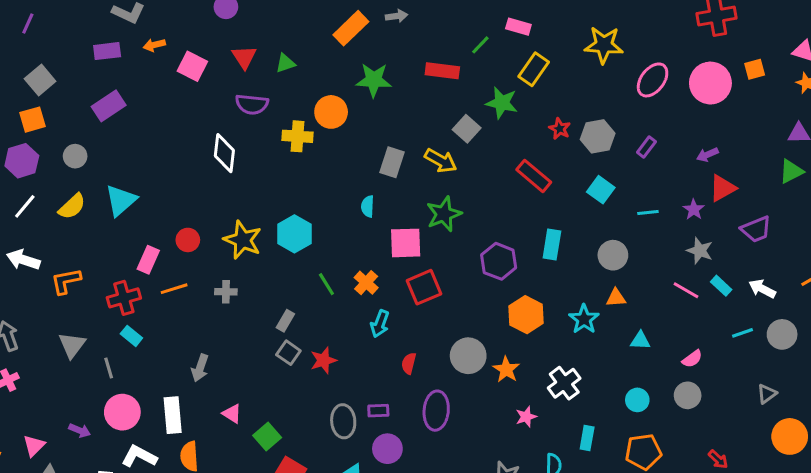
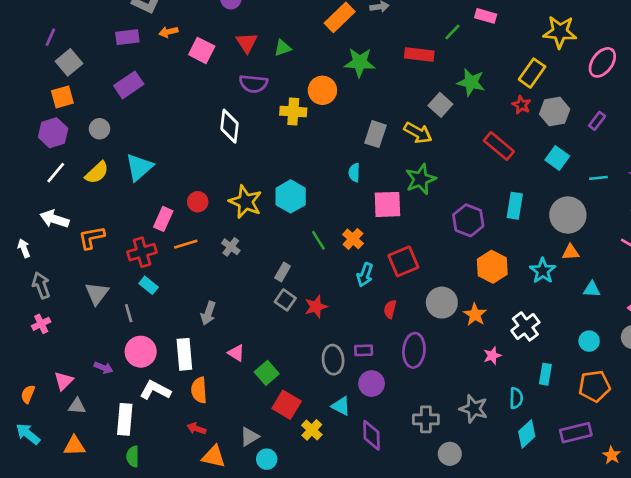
purple line: (28, 24) -> (50, 37), moved
yellow rectangle: (534, 69) -> (532, 73), moved
gray circle: (613, 255) -> (568, 215), size x1.4
red square: (424, 287) -> (403, 261), moved
gray cross: (226, 292) -> (231, 247), turned 36

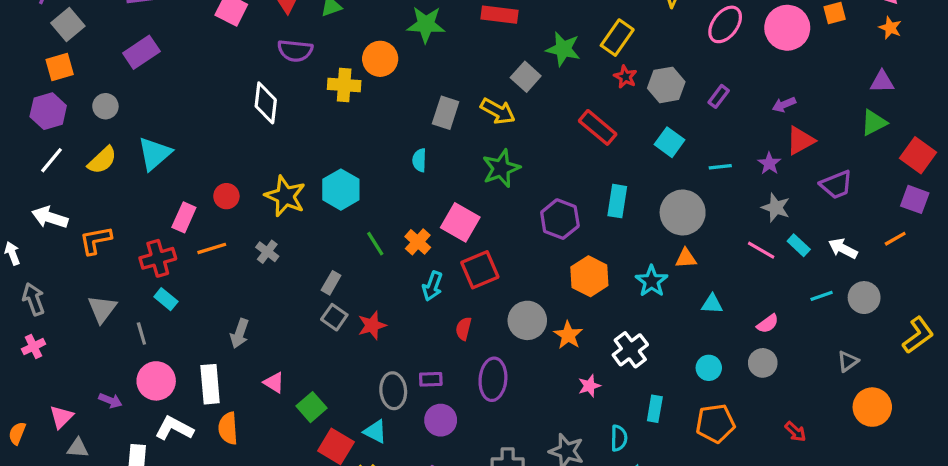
yellow rectangle: (532, 73) -> (617, 38), moved
pink square: (387, 204) -> (460, 222), moved, turned 32
cyan triangle: (341, 406) -> (375, 432), moved

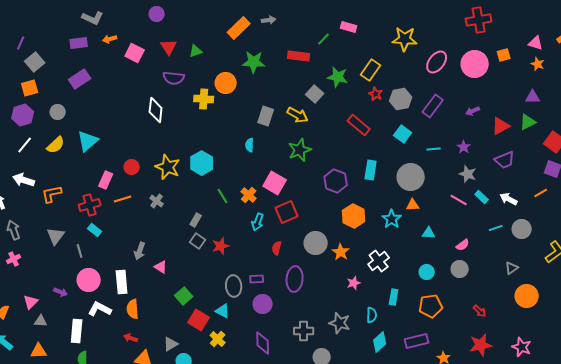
purple rectangle: (719, 96) -> (433, 106), size x1.6
red triangle: (800, 141) -> (501, 126), moved
pink triangle: (274, 383) -> (161, 267), moved

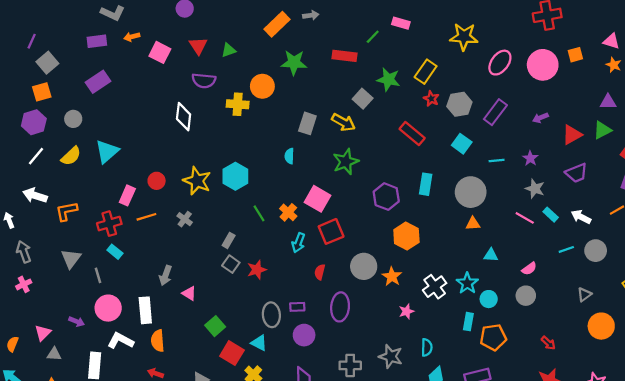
cyan star: (392, 219) -> (467, 283), moved
cyan rectangle: (394, 297) -> (468, 322), moved

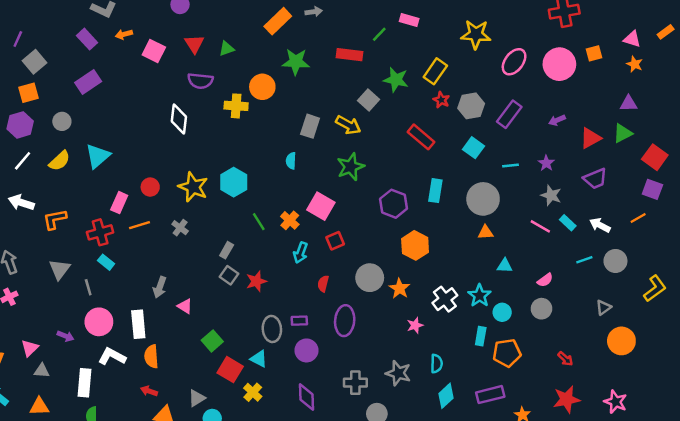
purple rectangle: (97, 41) -> (87, 39), turned 54
red square: (331, 231) -> (335, 241), size x0.7

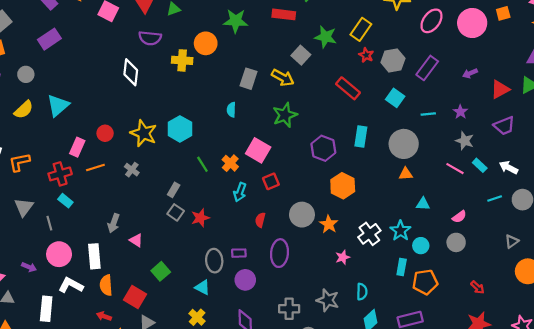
red square: (230, 370) -> (135, 297), moved

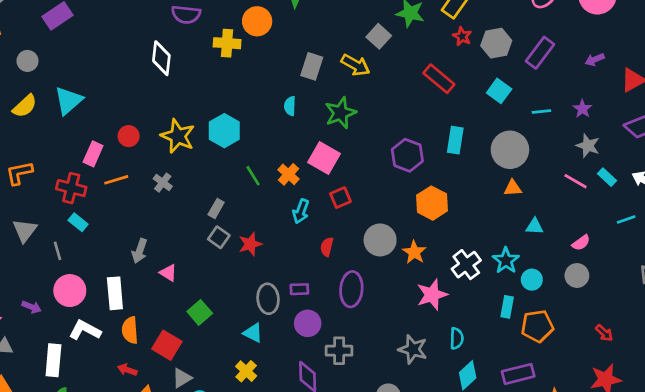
green star: (285, 115) -> (340, 113), moved
red cross: (60, 174) -> (71, 188), turned 30
pink star: (343, 257) -> (432, 295), size x1.6
gray cross: (289, 309) -> (339, 351), moved

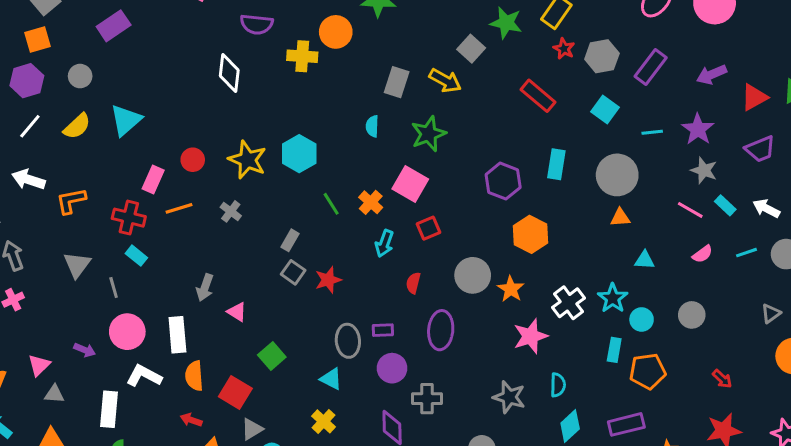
purple arrow: (595, 60) -> (712, 75), size x1.4
purple star: (582, 109) -> (698, 129), size x1.5
pink semicircle: (581, 243) -> (702, 254), moved

